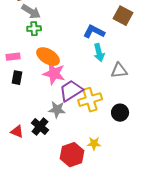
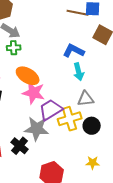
gray triangle: (119, 71) -> (86, 99), moved
gray star: (57, 110) -> (37, 129), size x1.4
black circle: (120, 113) -> (92, 126), moved
yellow star: (94, 144) -> (93, 163), moved

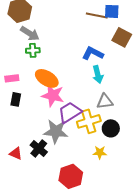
yellow star: (93, 163) -> (100, 152), moved

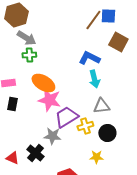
brown line: (97, 15) -> (93, 20), turned -65
yellow cross: (89, 121) -> (85, 126), size x0.7
gray star: (56, 131) -> (52, 136), size x0.7

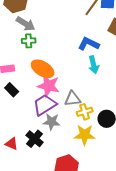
black rectangle: (12, 104) -> (12, 90), turned -56
gray triangle: (101, 106) -> (73, 99), moved
purple trapezoid: (66, 117) -> (45, 105), moved
yellow star: (96, 157) -> (85, 135), moved, size x1.5

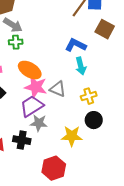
gray triangle: (73, 99) -> (58, 89), moved, turned 30
yellow cross: (85, 112) -> (89, 96), moved
black cross: (35, 139) -> (22, 140), turned -30

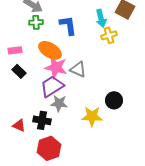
blue L-shape: (76, 45) -> (68, 25), moved, turned 55
cyan arrow: (81, 66) -> (101, 18), moved
yellow cross: (89, 96) -> (109, 35), moved
red hexagon: (54, 168) -> (49, 148), moved

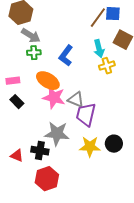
blue L-shape: (68, 25) -> (66, 56), turned -135
purple trapezoid: (52, 86) -> (86, 115), moved, turned -45
black circle: (114, 100) -> (114, 144), moved
gray star: (59, 103) -> (57, 134), size x1.4

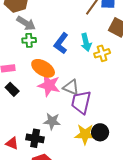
cyan arrow: (99, 49) -> (86, 42), moved
gray star: (57, 134) -> (52, 121), size x0.7
black circle: (114, 144) -> (100, 132), moved

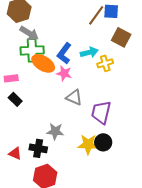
green cross: (29, 40) -> (32, 50), size x1.6
cyan arrow: (86, 42) -> (89, 52), turned -90
orange ellipse: (43, 68) -> (43, 63), moved
pink star: (49, 85) -> (64, 73), moved, size x0.7
purple trapezoid: (81, 102) -> (101, 112), moved

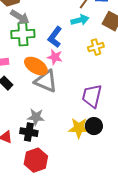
cyan arrow: (89, 52) -> (80, 20), moved
orange ellipse: (43, 63) -> (36, 66), moved
gray triangle: (74, 97) -> (46, 81), moved, size x1.4
gray star: (55, 131) -> (36, 117), moved

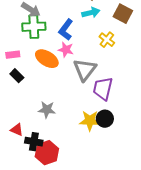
yellow cross: (96, 47) -> (107, 40), turned -35
gray triangle: (46, 81) -> (85, 70), moved, turned 45
black cross: (29, 132) -> (34, 142), moved

